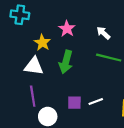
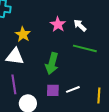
pink star: (67, 29) -> (58, 24), moved
green arrow: (66, 62) -> (52, 63), moved

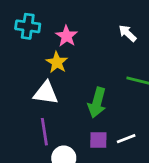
pink star: (58, 24) -> (67, 36), moved
white arrow: (80, 25) -> (128, 33), moved

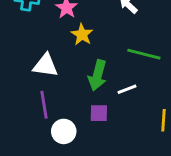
yellow star: (57, 62) -> (82, 34), moved
white line: (126, 139) -> (127, 89), moved

